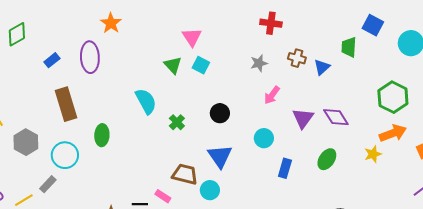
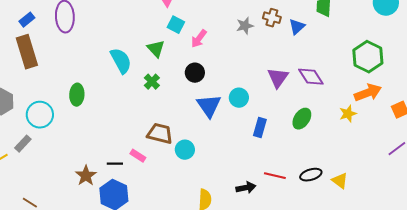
gray star: (259, 63) -> (245, 26), moved
green triangle: (173, 65) -> (156, 49), moved
pink arrow: (272, 95) -> (199, 39), moved
brown rectangle: (66, 104) -> (27, 52), moved
blue triangle: (220, 156) -> (209, 106), moved

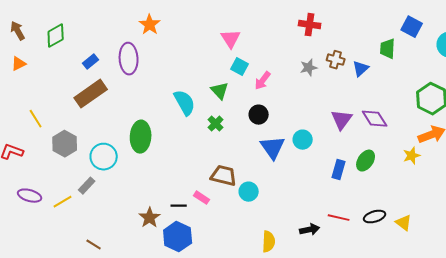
brown rectangle: (27, 52) -> (91, 94), turned 72
green ellipse: (77, 95) -> (141, 137), size x1.4
blue rectangle: (260, 128) -> (339, 170), moved

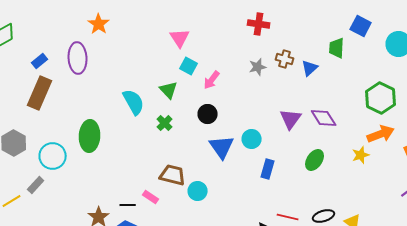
brown rectangle: (91, 94) -> (40, 93), turned -32
blue rectangle: (339, 170) -> (268, 169), moved

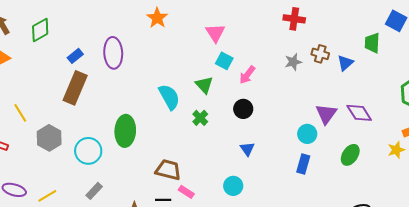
orange star: (99, 24) -> (157, 18), moved
cyan circle: (252, 139) -> (307, 134), moved
blue triangle: (222, 147) -> (247, 149), moved, size x0.6
brown trapezoid: (173, 175) -> (168, 170), moved
gray rectangle: (36, 185) -> (94, 191), moved

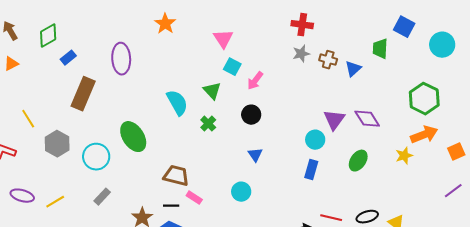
blue rectangle: (75, 56) -> (68, 58), moved
gray star: (293, 62) -> (301, 54), moved
green ellipse: (125, 131) -> (133, 137), turned -36

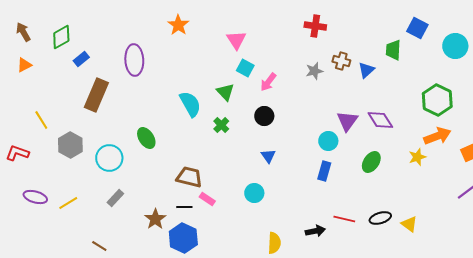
gray star: (301, 54) -> (314, 71), moved
green ellipse: (133, 137) -> (146, 138), size x0.7

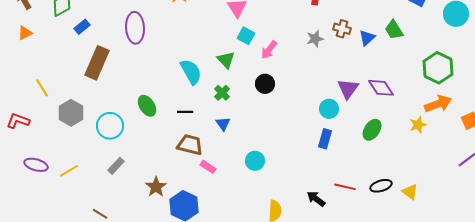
green trapezoid: (393, 50) -> (394, 30), moved, turned -35
blue triangle: (268, 156) -> (223, 124), moved
black line: (184, 207) -> (185, 112), moved
black arrow: (315, 231) -> (316, 199), turned -132

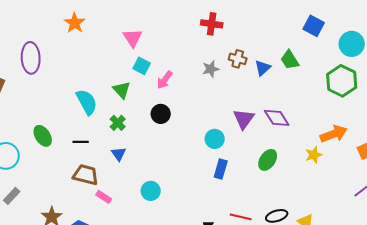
green hexagon: (438, 68) -> (342, 81), moved
cyan circle: (329, 109) -> (215, 139), moved

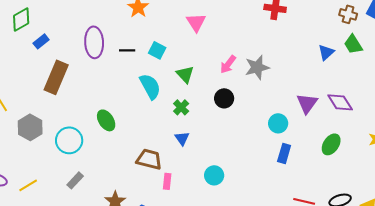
brown cross: (238, 59) -> (348, 14), moved
cyan square: (142, 66) -> (157, 50), moved
gray star: (211, 69) -> (257, 67), moved, size x1.4
black line: (81, 142) -> (127, 50), moved
pink rectangle: (104, 197) -> (167, 181), turned 63

